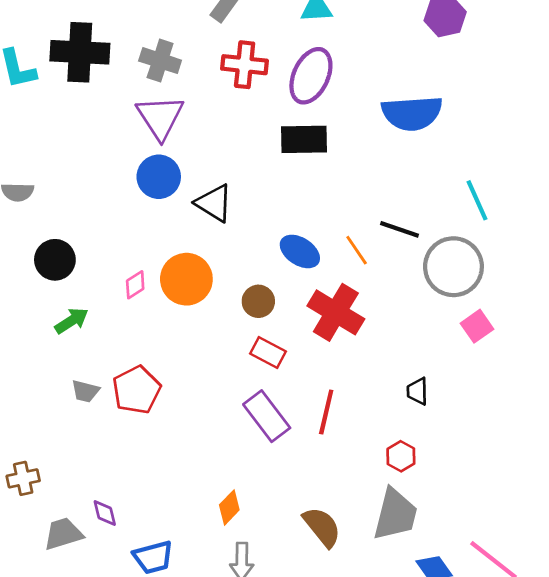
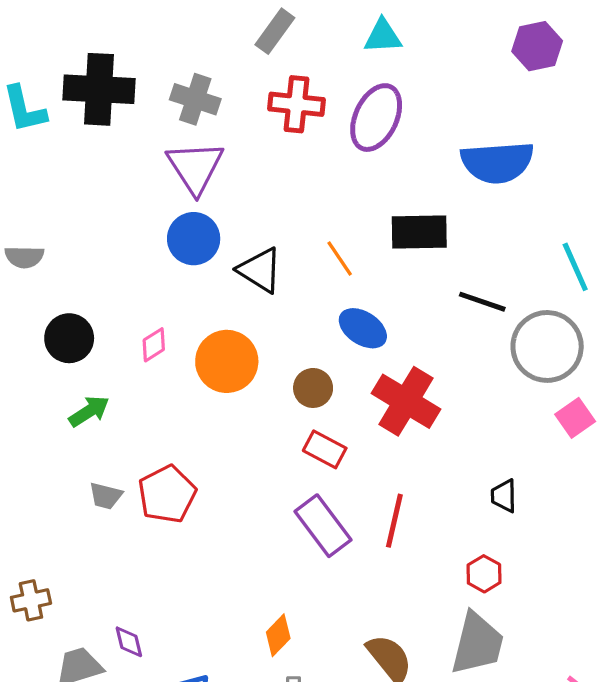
black rectangle: (304, 139) -> (419, 232), moved
orange line: (357, 250) -> (340, 259), moved
pink diamond: (135, 285) -> (154, 345), moved

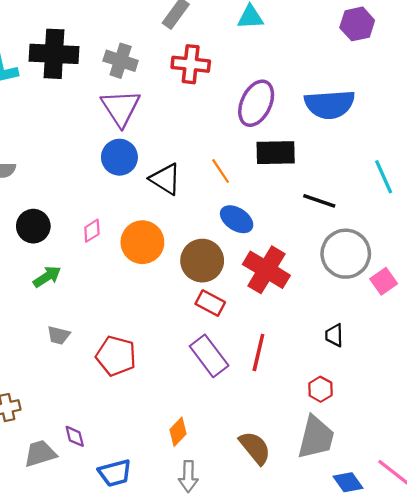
purple ellipse: (376, 118) -> (256, 103), moved
gray circle: (547, 346) -> (346, 254), moved
brown circle: (313, 388) -> (202, 261), size x1.6
red pentagon: (167, 494) -> (116, 356), moved, turned -30

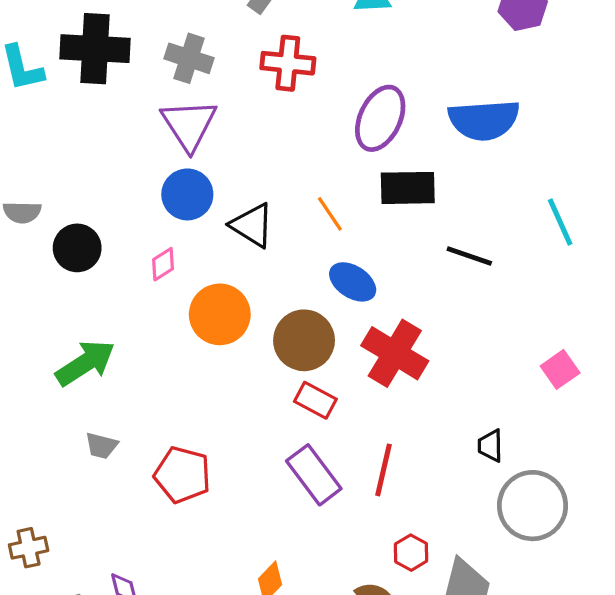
black circle: (33, 226) -> (77, 248), moved
pink diamond: (92, 231) -> (163, 264), moved
gray circle: (346, 254) -> (533, 506), moved
green arrow: (47, 277) -> (85, 363), size x1.5
red hexagon: (320, 389) -> (411, 553), moved

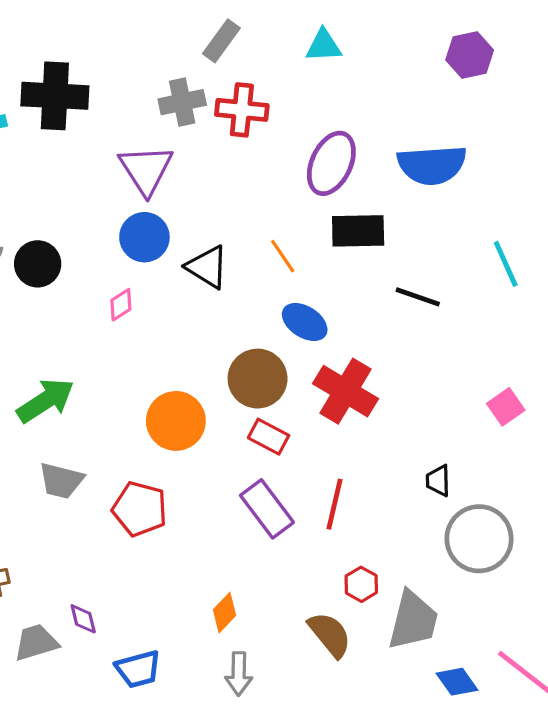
gray cross: (189, 58) -> (182, 102), moved, turned -30
black circle: (77, 248) -> (38, 264), moved
orange circle: (220, 314) -> (176, 421), moved
gray trapezoid: (101, 446) -> (61, 481), size x1.4

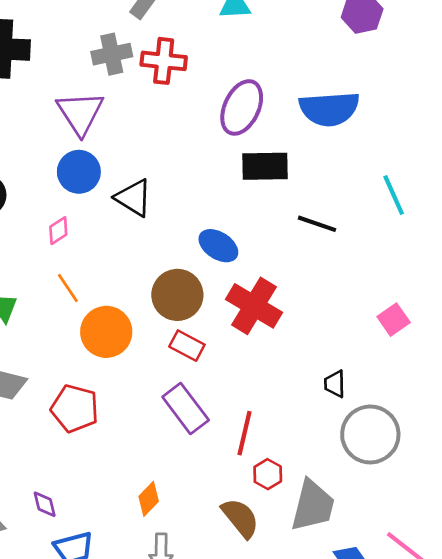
orange line: (283, 256) -> (68, 288), moved
red line: (335, 504) -> (244, 433), moved
purple diamond: (83, 619) -> (45, 504), moved

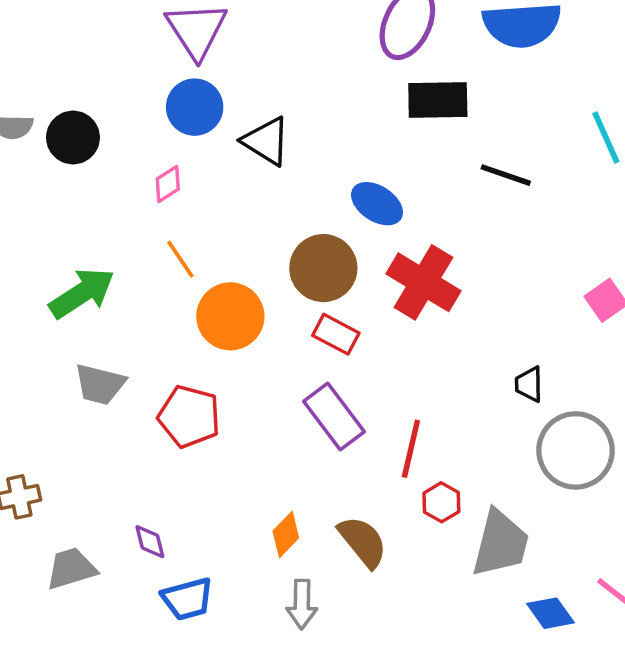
brown semicircle: (240, 518) -> (363, 542), moved

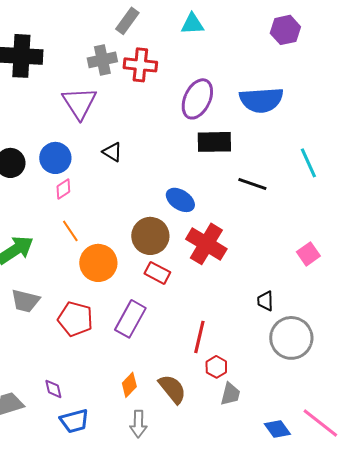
blue circle: (195, 107) -> (55, 158), moved
black triangle: (266, 141) -> (112, 152), moved, size x0.7
purple rectangle: (334, 416) -> (130, 319), moved, turned 66
gray trapezoid: (500, 543) -> (230, 394), moved, size x0.6

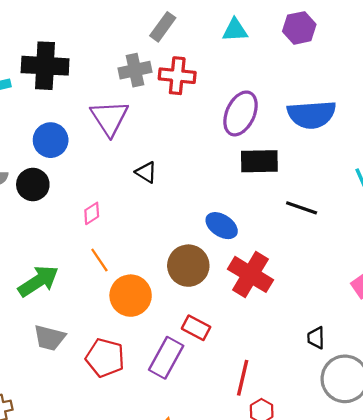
purple hexagon: (285, 30) -> (299, 28), moved
blue circle: (55, 158) -> (51, 140), moved
red rectangle: (157, 273) -> (196, 328), moved

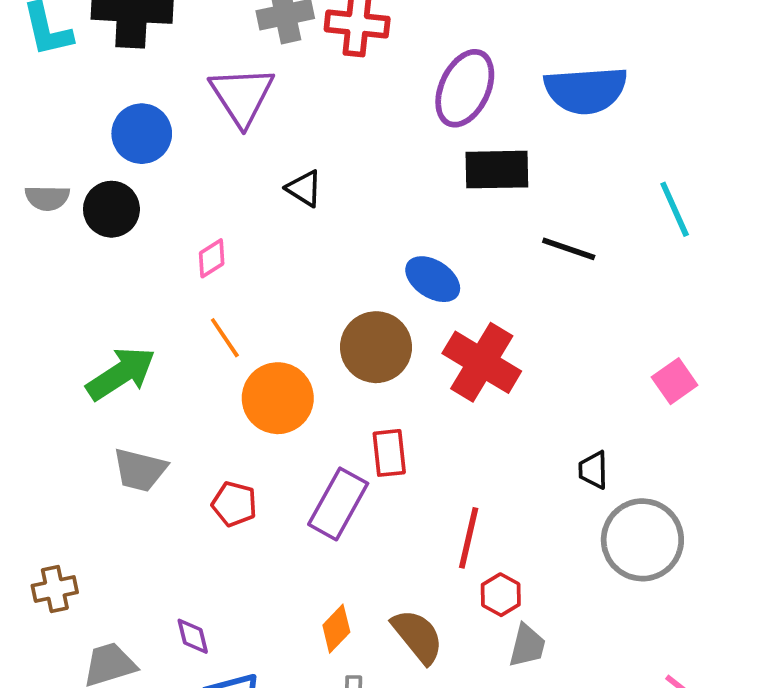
red rectangle: (196, 328) -> (389, 453), turned 56
red pentagon: (105, 358) -> (234, 504), size x0.7

